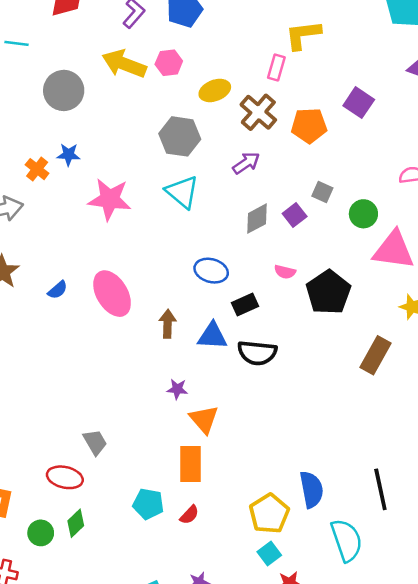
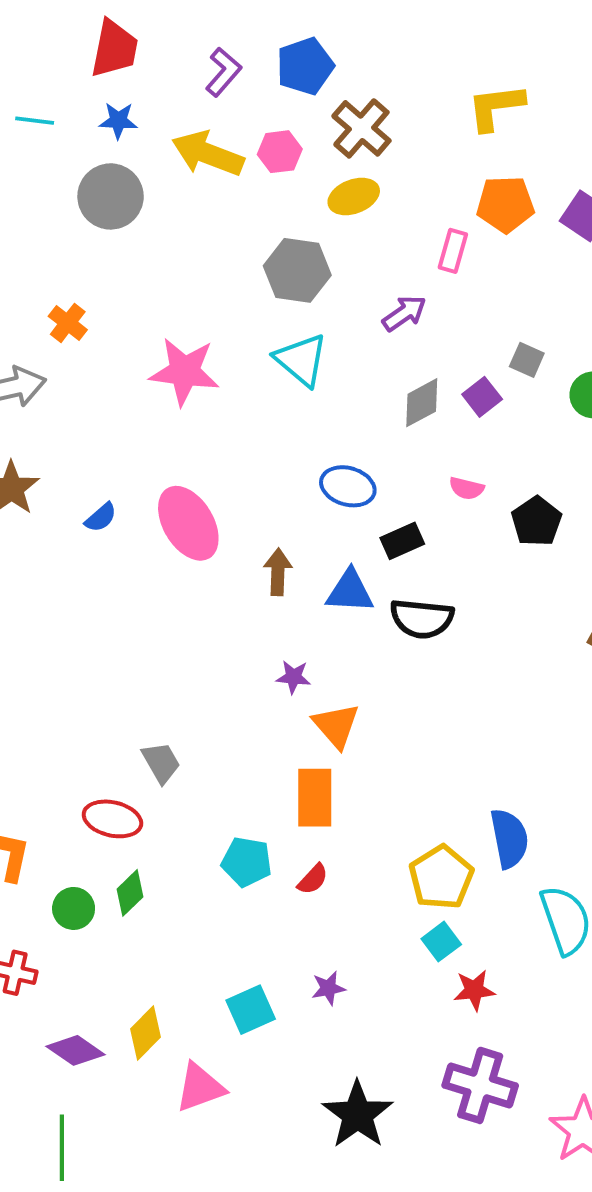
pink rectangle: (276, 68) -> (453, 251), moved
brown cross: (258, 112) -> (361, 128), moved
orange pentagon: (309, 126) -> (505, 204), moved
blue star: (69, 155) -> (118, 121), moved
black pentagon: (328, 292) -> (537, 521), size x0.7

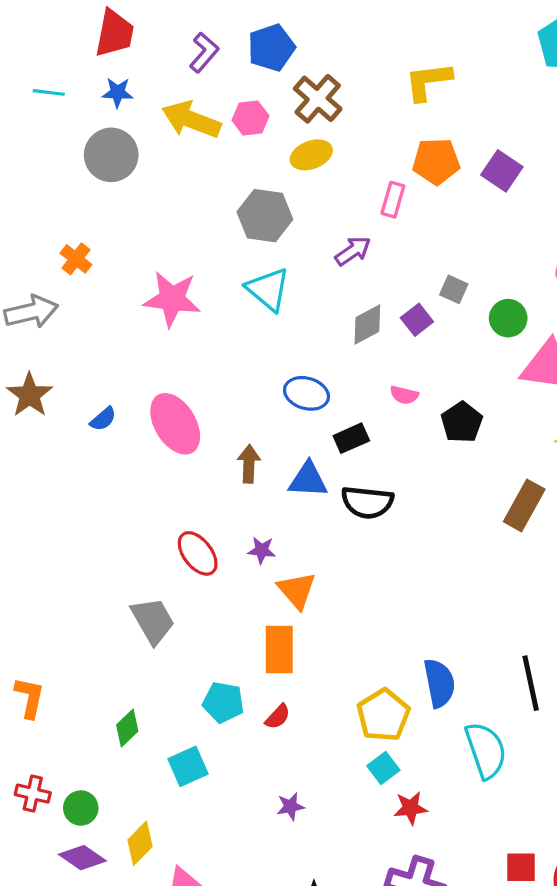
gray trapezoid: (161, 763) -> (153, 621), size x1.4
red ellipse: (112, 819) -> (198, 553), moved, turned 39
green circle: (74, 908) -> (81, 808), moved
cyan square: (251, 1010) -> (188, 766), moved

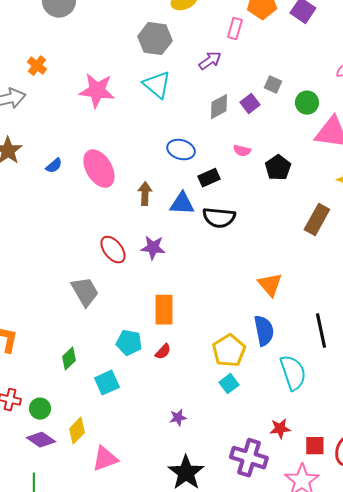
purple star: (262, 550) -> (153, 248), size x1.4
orange triangle: (297, 590) -> (270, 285), moved
purple star: (290, 806) -> (178, 418), moved
red star: (411, 808) -> (280, 429), moved

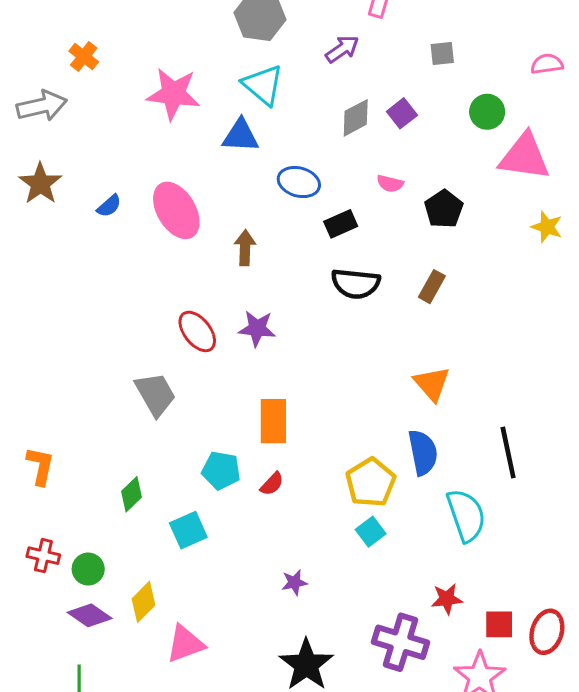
gray square: (273, 85) -> (442, 54), moved, turned -30
blue triangle: (182, 204) -> (241, 136), moved
brown rectangle: (317, 220) -> (432, 287), moved, size x0.7

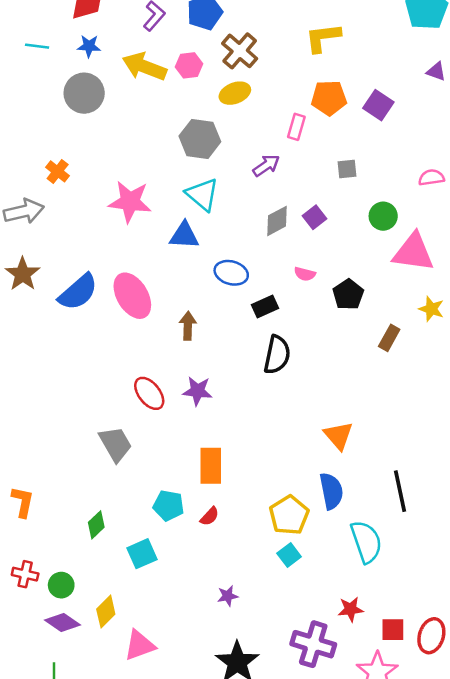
blue semicircle: (109, 206) -> (78, 292), size x2.0
black semicircle: (356, 284) -> (277, 355), turned -84
brown rectangle: (432, 287) -> (389, 338), moved

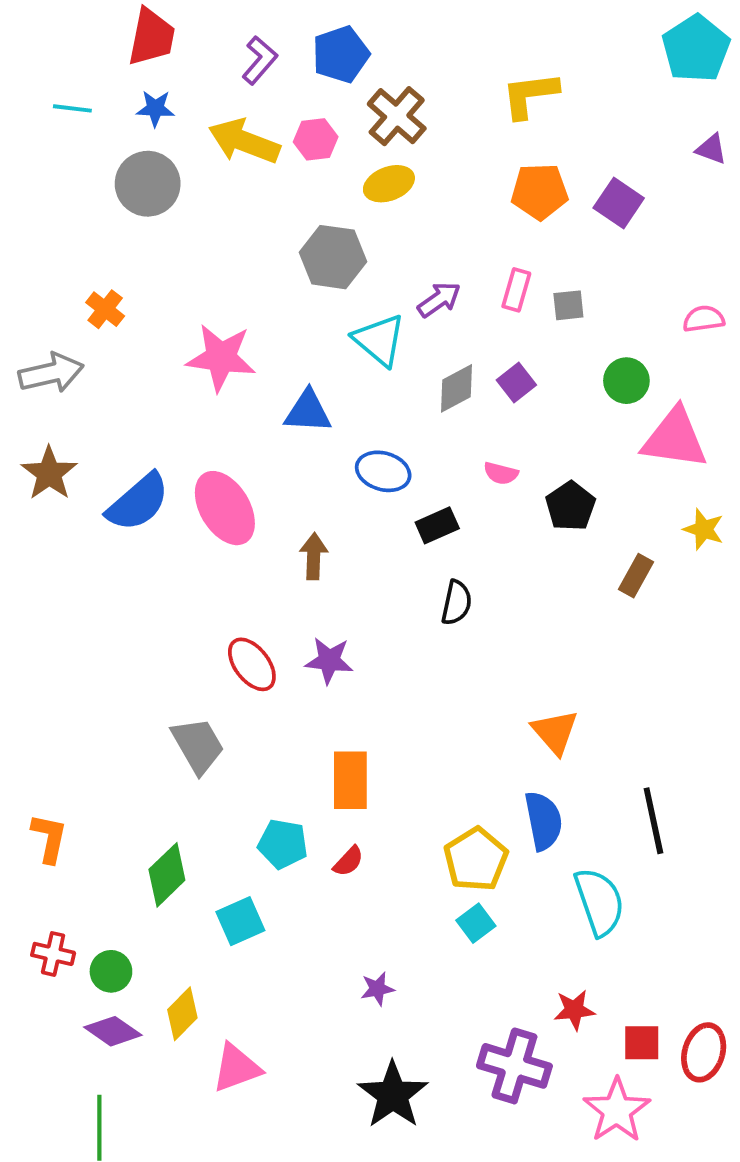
pink rectangle: (296, 127) -> (516, 290), moved
cyan triangle: (202, 194) -> (379, 340), moved
black semicircle: (277, 355) -> (457, 603), size x0.7
green diamond: (96, 525) -> (167, 875), size x1.4

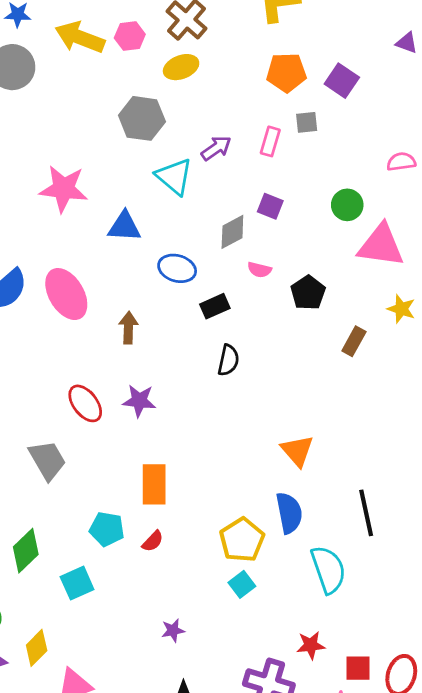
gray square: (568, 305) -> (307, 122), moved
purple square: (516, 383) -> (270, 206), turned -30
gray diamond: (457, 388) -> (232, 232), moved

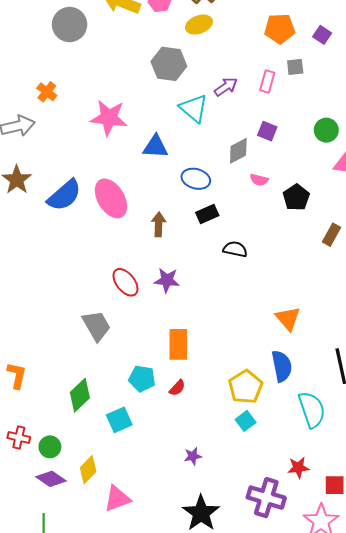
purple square: (342, 81) -> (322, 35), size x0.7
black rectangle: (215, 306) -> (207, 214), moved
black semicircle: (228, 360) -> (235, 249), turned -90

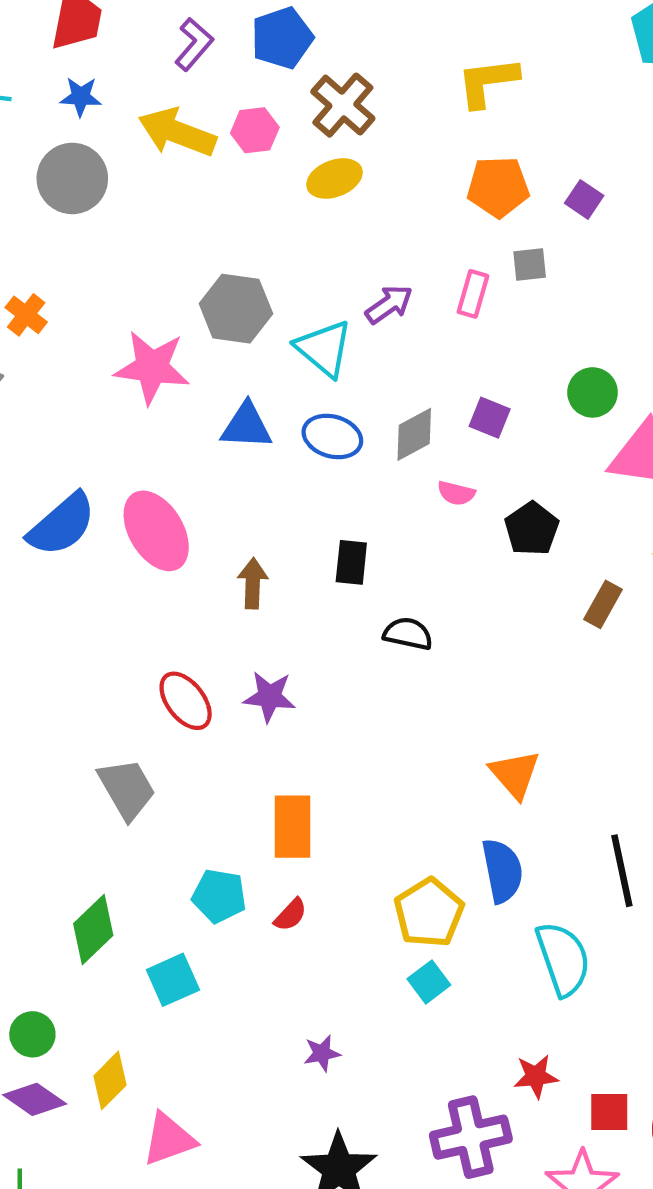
gray hexagon: (169, 64) -> (236, 309), moved
purple square: (267, 131) -> (490, 418), moved
blue ellipse: (196, 179) -> (332, 437), moved
black rectangle: (207, 214) -> (351, 562), turned -60
purple cross: (266, 498) -> (471, 1137), turned -30

